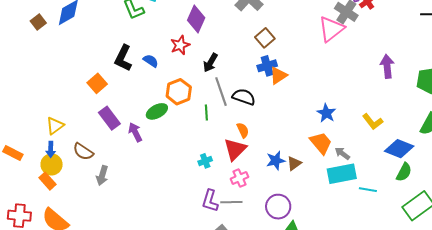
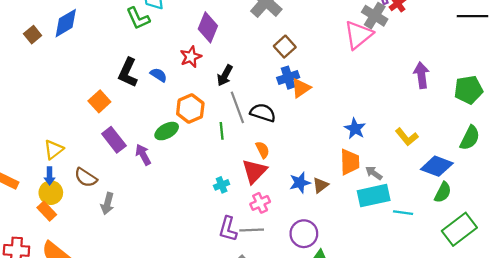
orange trapezoid: (321, 143) -> (350, 162), turned 40

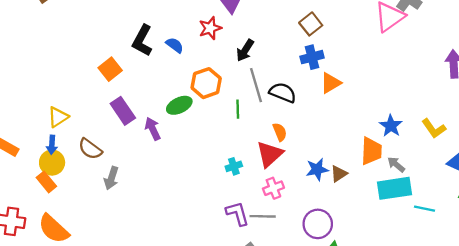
orange triangle: (301, 88) -> (331, 83), moved
blue star: (355, 129) -> (391, 126), moved
purple L-shape: (228, 229) -> (237, 213), turned 145

